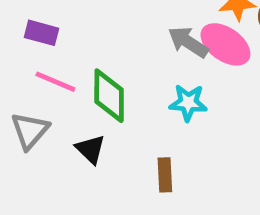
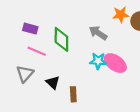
pink ellipse: (225, 44) -> (115, 63), moved
green diamond: (109, 96) -> (61, 39), moved
brown rectangle: (165, 175) -> (73, 94), moved

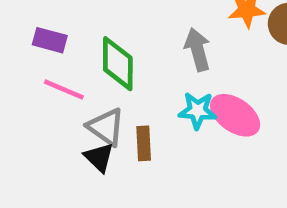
gray arrow: (98, 33) -> (198, 50), turned 42
gray triangle: (25, 74) -> (106, 127), moved, turned -36
brown rectangle: (73, 94) -> (144, 143), moved

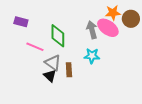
purple rectangle: (50, 40) -> (21, 22), moved
pink ellipse: (235, 115) -> (108, 28), moved

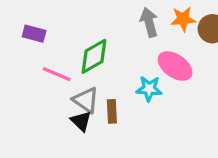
pink ellipse: (108, 28) -> (175, 66), moved
gray arrow: (92, 30) -> (149, 22), moved
green diamond: (58, 36) -> (94, 56), turned 60

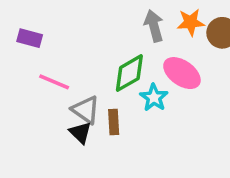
green diamond: (94, 56) -> (129, 73), moved
cyan star: (149, 89) -> (154, 98), turned 30

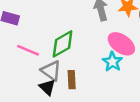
green diamond: (129, 73) -> (63, 44), moved
cyan star: (154, 98) -> (112, 62), moved

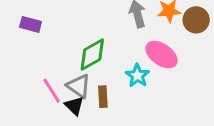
pink line: (28, 50) -> (52, 91), moved, turned 35
cyan star: (112, 62) -> (137, 76), moved

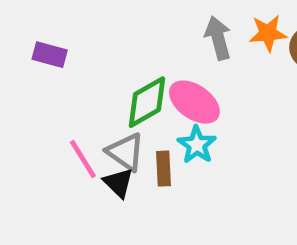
pink ellipse: (161, 55) -> (194, 102), moved
cyan star: (137, 76) -> (197, 145), moved

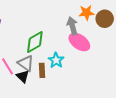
gray arrow: (218, 38) -> (72, 26), moved
pink ellipse: (194, 102) -> (79, 42), moved

